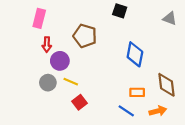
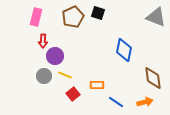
black square: (120, 11) -> (98, 13), moved
gray triangle: (170, 18) -> (156, 17), size x1.5
brown pentagon: (85, 36) -> (73, 17), moved, turned 30
orange rectangle: (137, 92) -> (97, 85), moved

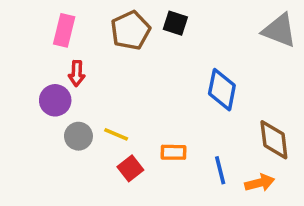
purple circle: (55, 56) -> (55, 100), moved
blue line: (116, 102) -> (220, 170), moved, turned 42

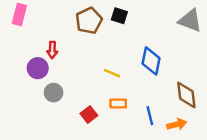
pink rectangle: (64, 30) -> (19, 15), moved
yellow line: (116, 134) -> (112, 73), moved

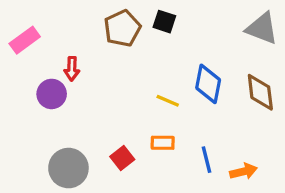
pink rectangle: (19, 15) -> (25, 40), moved, turned 40
yellow line: (112, 73) -> (168, 101), moved
gray circle: (54, 93) -> (68, 168), moved, size x1.5
brown diamond: (186, 95) -> (260, 92), moved

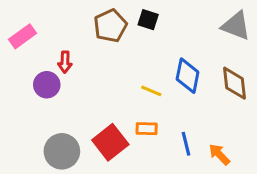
red square: (122, 158) -> (110, 142), size x1.6
orange arrow: (243, 171) -> (219, 154), turned -120

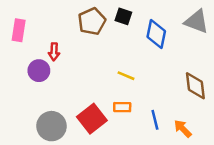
pink rectangle: (23, 36) -> (19, 30), turned -45
blue diamond: (188, 76) -> (156, 34), moved
brown diamond: (234, 83) -> (195, 86), moved

